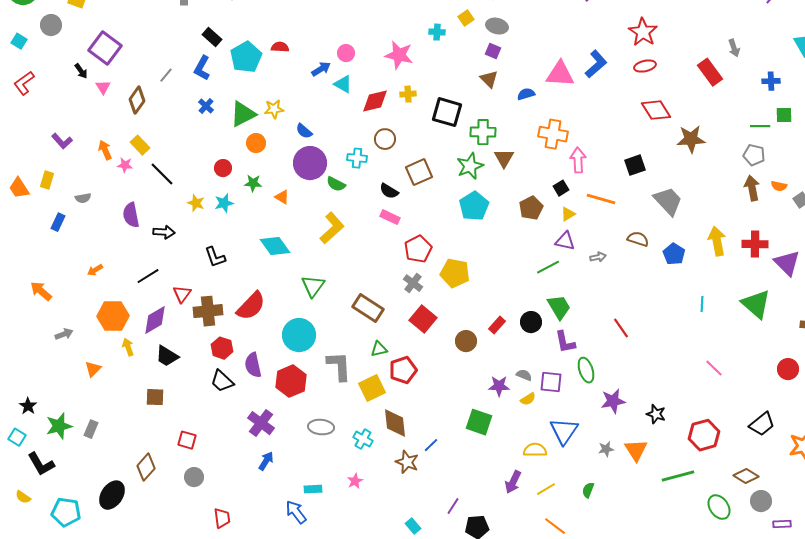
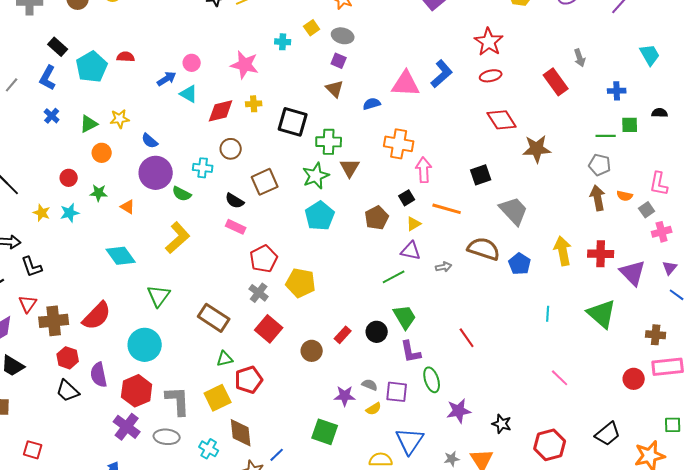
green triangle: (243, 114) -> (89, 124), size x0.7
brown semicircle: (638, 239) -> (484, 249), size x1.5
black L-shape: (215, 257) -> (32, 267), moved
gray L-shape: (339, 366) -> (178, 401), moved
purple cross: (261, 423) -> (127, 427), moved

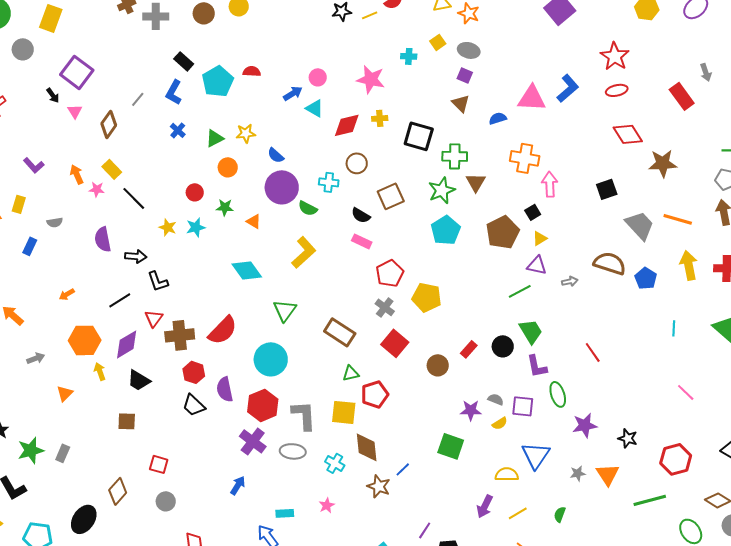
orange line: (447, 209) -> (678, 219), moved
brown pentagon: (377, 218) -> (503, 232), size x1.4
yellow square: (218, 398) -> (344, 412), turned 32

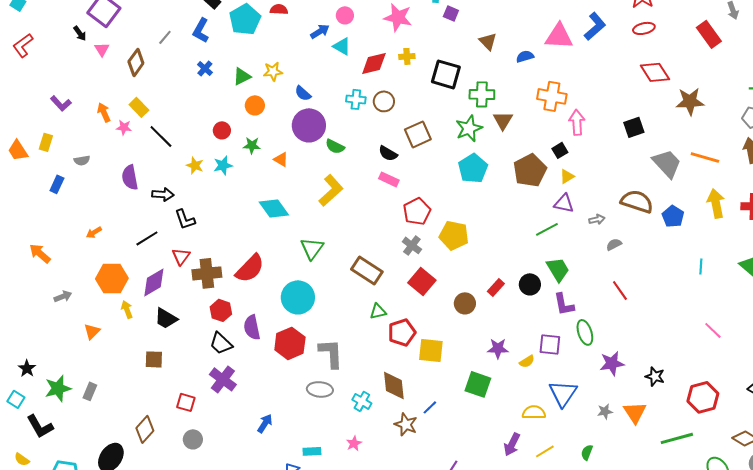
purple square: (465, 75) -> (451, 13), moved
cyan cross: (329, 182) -> (356, 99), moved
gray semicircle: (496, 399) -> (614, 244), moved, turned -49
yellow square: (344, 412) -> (431, 350), moved
purple cross: (253, 441) -> (223, 379), moved

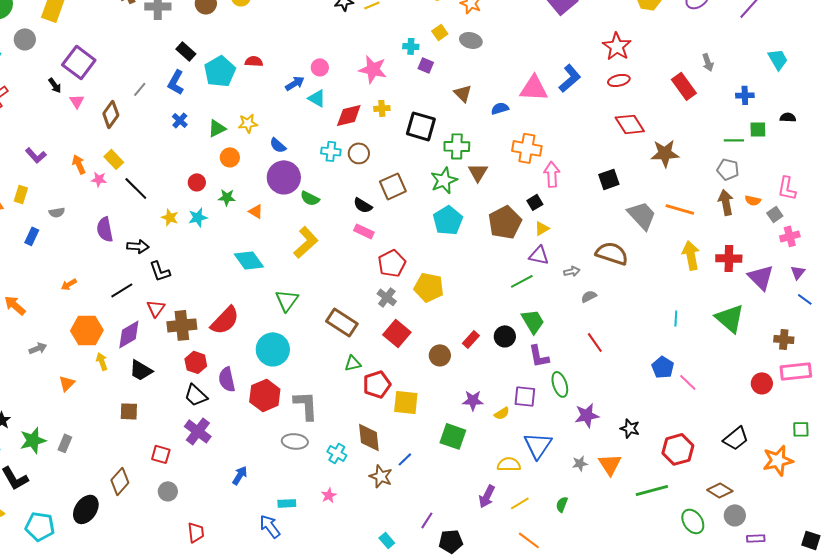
blue pentagon: (673, 216) -> (663, 367), moved

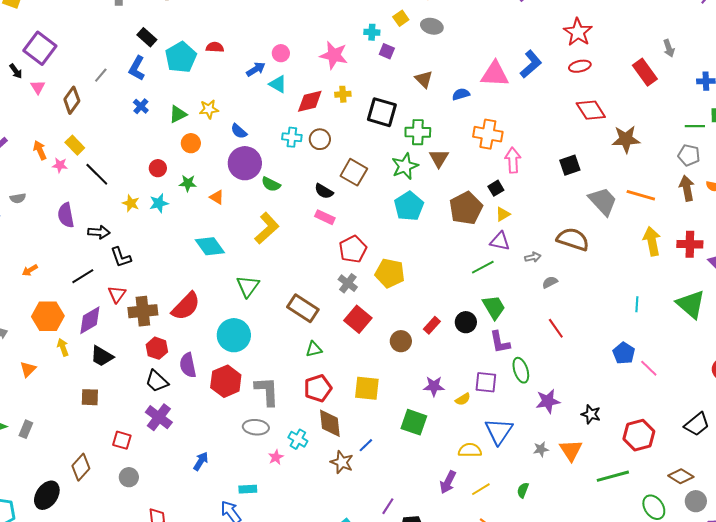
brown square: (393, 186) -> (354, 172), turned -36
red pentagon: (377, 384) -> (318, 388), moved
pink star: (329, 495) -> (276, 457), moved

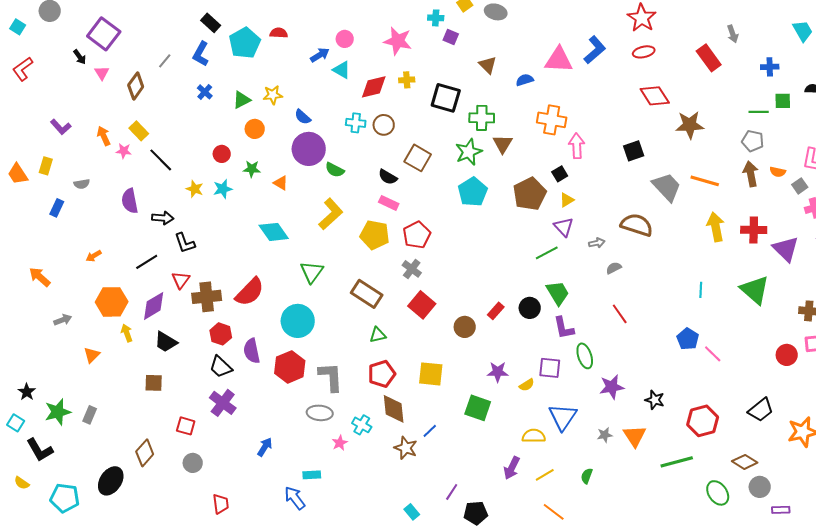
purple triangle: (500, 241) -> (564, 227), turned 35
yellow pentagon: (390, 273) -> (375, 235), moved

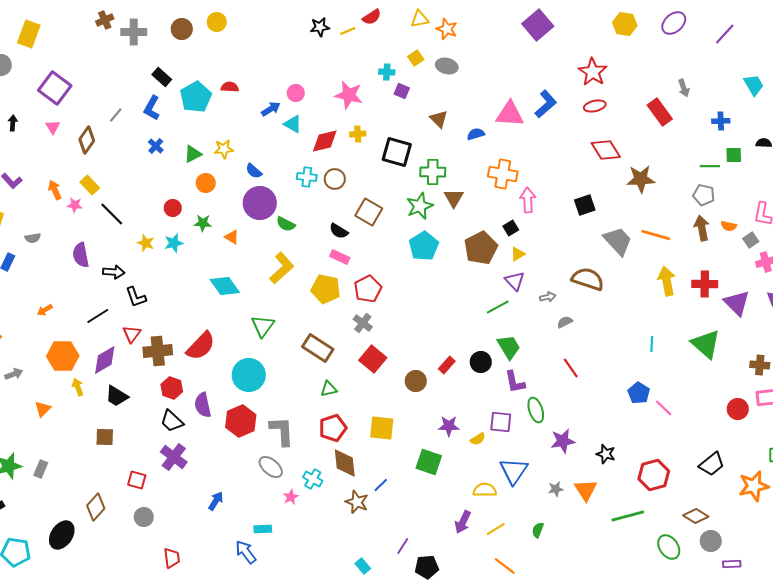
black arrow: (80, 57) -> (13, 123), moved, turned -140
gray ellipse: (320, 413) -> (271, 467), turned 35

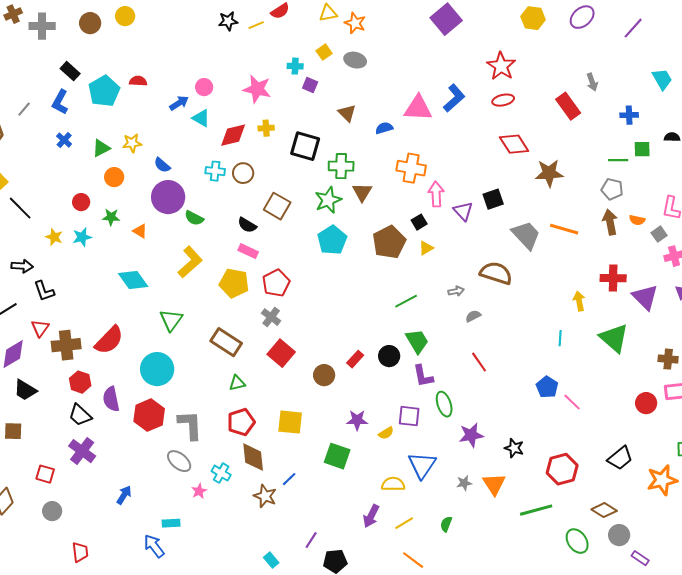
purple triangle: (515, 281) -> (463, 211), moved
yellow arrow: (667, 281) -> (579, 301), moved, size x0.7
purple rectangle: (732, 564) -> (640, 558), turned 36

